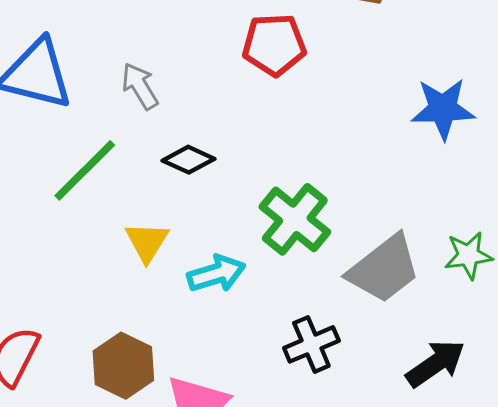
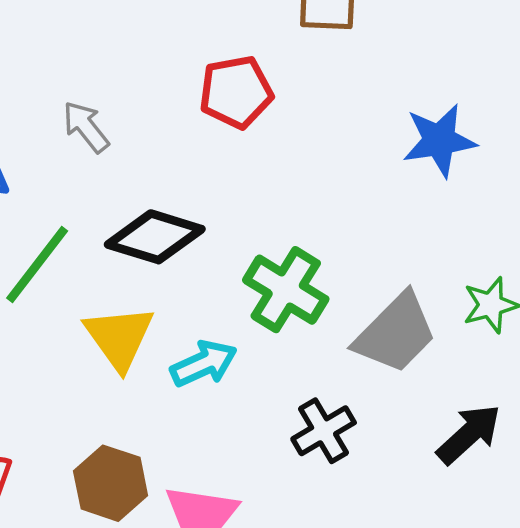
gray arrow: (140, 86) -> (86, 127), moved
black diamond: (189, 160) -> (155, 237), size x1.6
yellow triangle: (147, 242) -> (119, 337), size x1.4

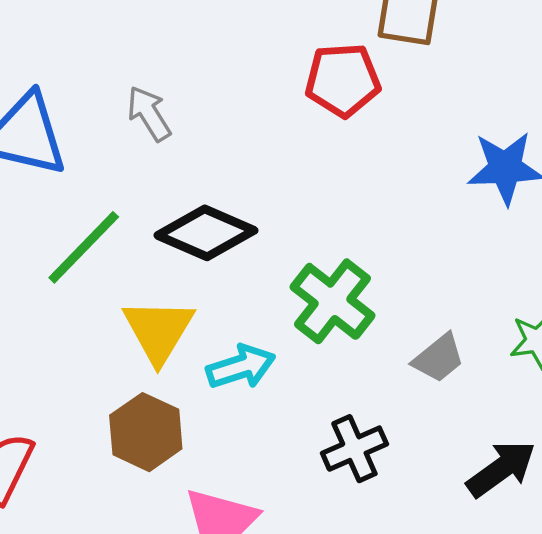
red pentagon: (236, 92) -> (343, 80), moved
gray trapezoid: (396, 333) -> (439, 358), size x0.6
brown hexagon: (111, 483) -> (146, 432), moved

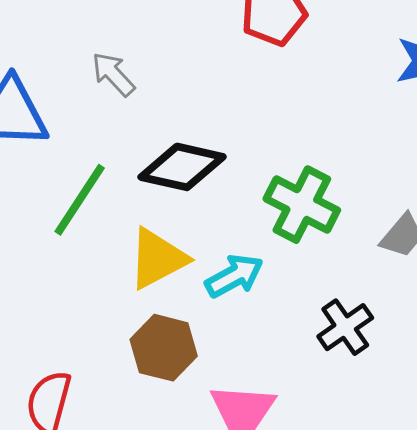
yellow triangle: (158, 331) -> (158, 259), turned 42

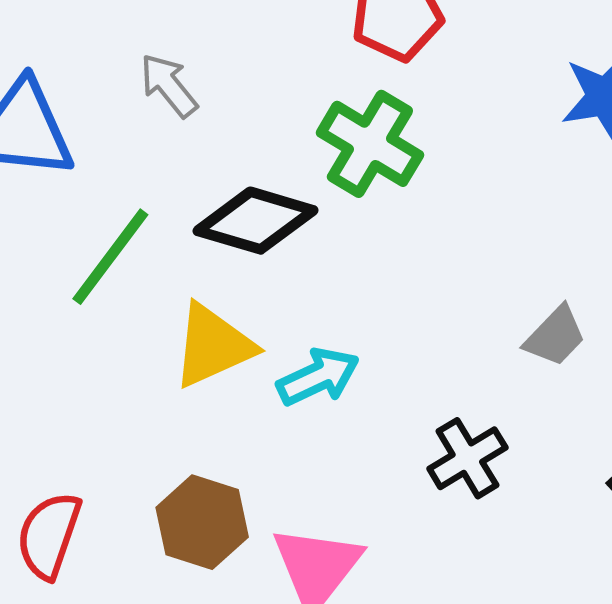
green cross: (302, 205) -> (370, 144), moved
brown hexagon: (164, 348) -> (202, 522), moved

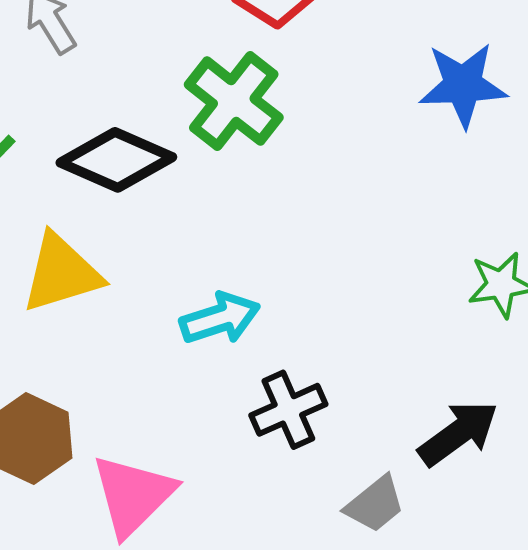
gray trapezoid: (555, 336) -> (375, 504), moved
cyan arrow: (318, 377) -> (220, 318), moved

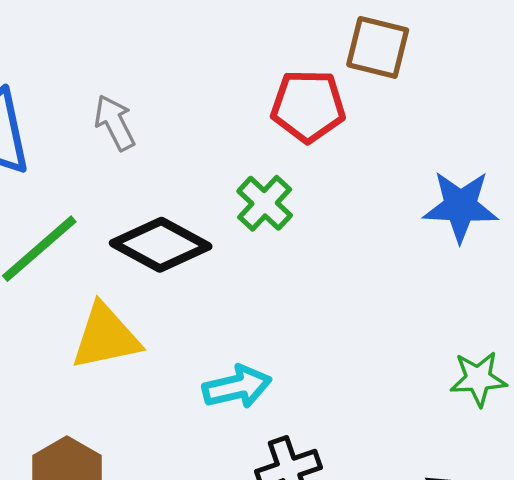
green cross: (234, 101) -> (265, 203), size x0.7

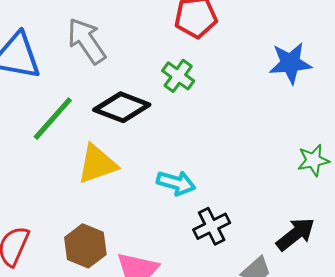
gray arrow: (115, 123) -> (87, 41), size x1.5
cyan arrow: (237, 387) -> (176, 183), turned 36

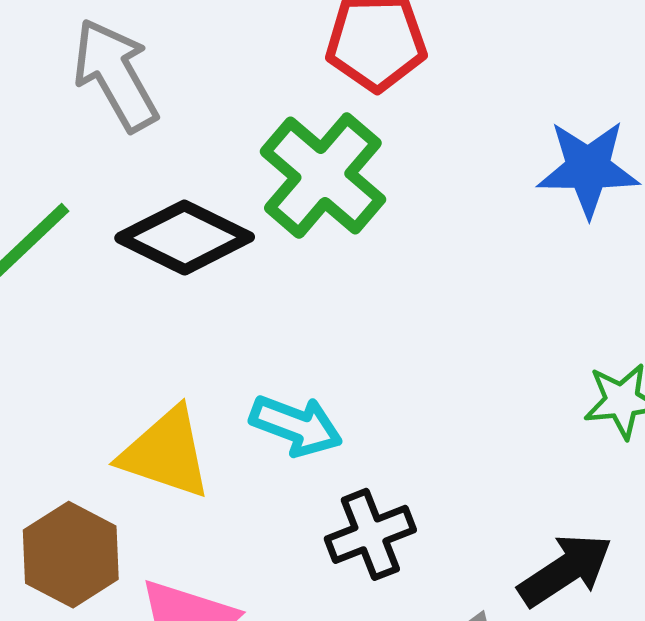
green cross: (178, 76) -> (323, 176), size x1.6
yellow triangle: (97, 164) -> (166, 453), moved, turned 33

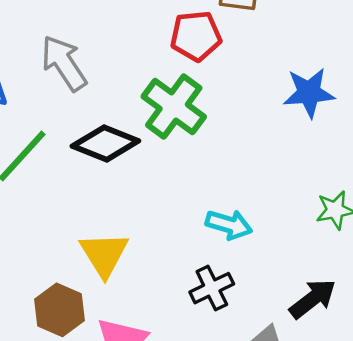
cyan arrow: (296, 426) -> (229, 225), moved
yellow triangle: (166, 453) -> (104, 254), turned 44

